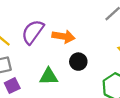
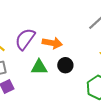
green triangle: (49, 76) -> (39, 67), moved

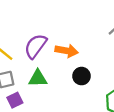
green triangle: (39, 67) -> (38, 78), moved

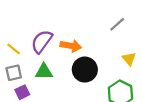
black circle: (81, 76) -> (85, 70), size x1.5

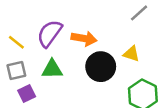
yellow triangle: (129, 59) -> (131, 54), moved, turned -32

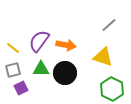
yellow triangle: (131, 54) -> (103, 57), size x1.5
black circle: (101, 67) -> (65, 73), moved

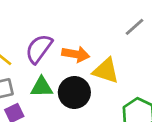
yellow triangle: (103, 57) -> (106, 71), moved

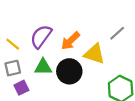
gray line: (134, 27) -> (117, 33), moved
orange arrow: (76, 54) -> (70, 41), turned 126

